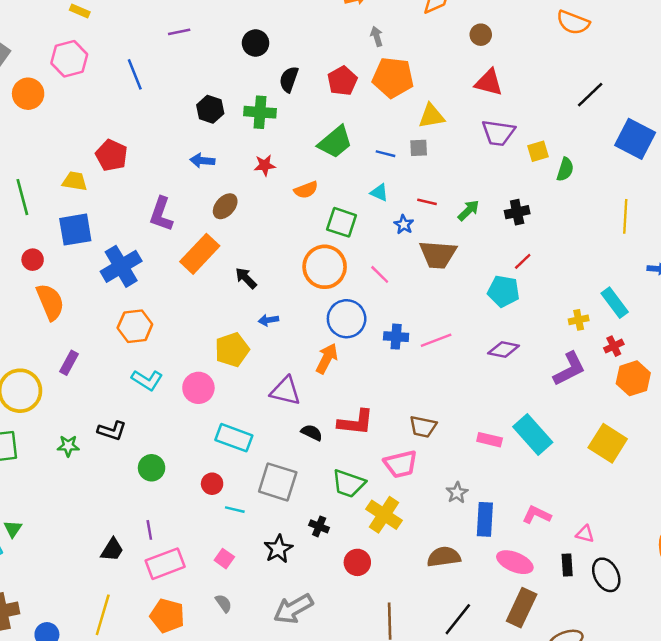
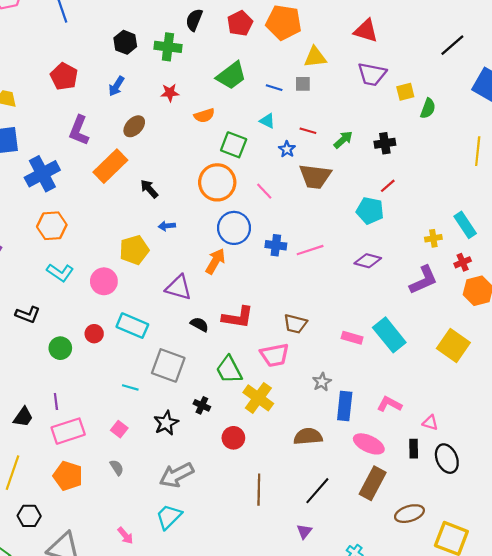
red pentagon: (111, 155) -> (64, 76), moved
blue arrow: (202, 161) -> (116, 86), turned -66
red circle: (212, 484) -> (94, 334), moved
green trapezoid: (349, 484) -> (229, 370), turned 40

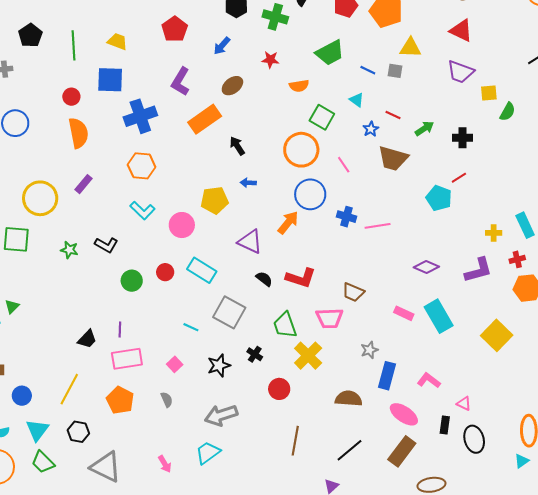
purple diamond: (368, 261) -> (426, 267), moved

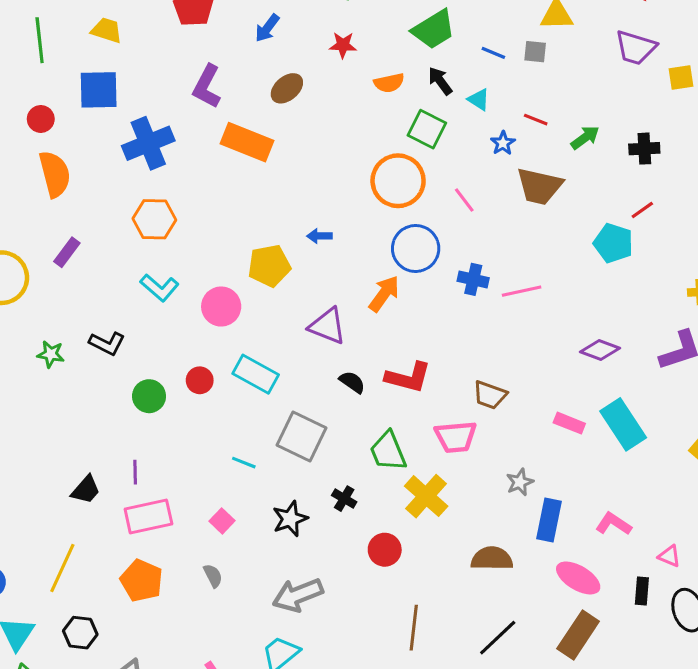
orange rectangle: (205, 119) -> (247, 142), turned 60
black arrow: (237, 146) -> (440, 81), moved

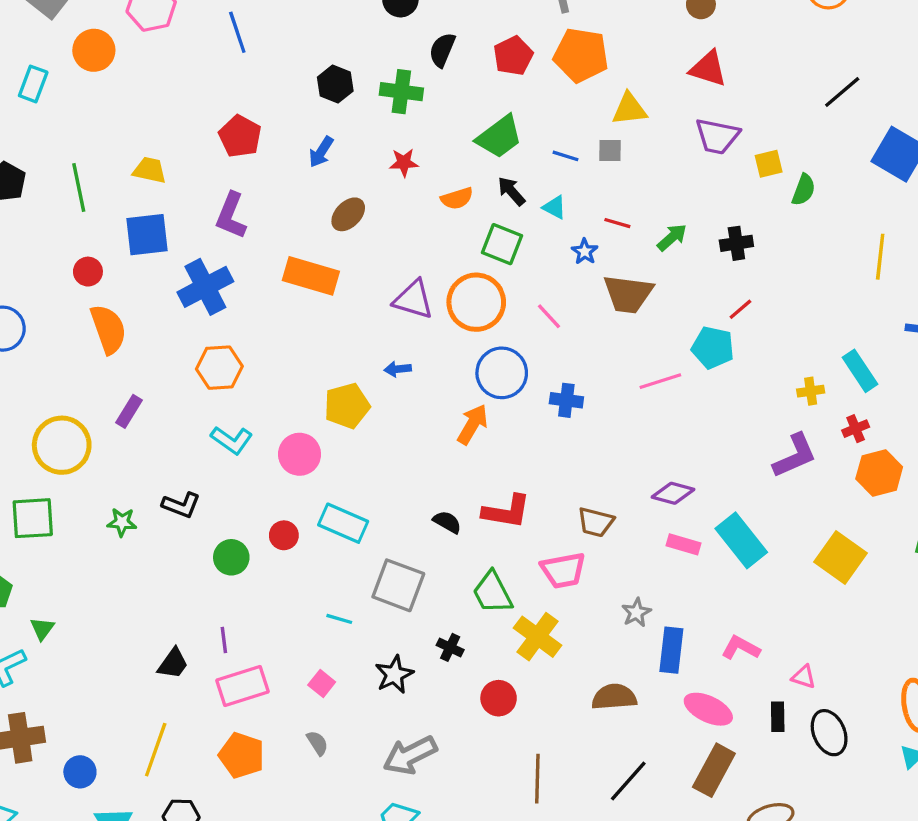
purple L-shape: (207, 86) -> (231, 216), moved
pink line: (522, 291) -> (660, 381), moved
purple triangle: (327, 326) -> (413, 300), moved
purple diamond: (600, 350) -> (673, 493), moved

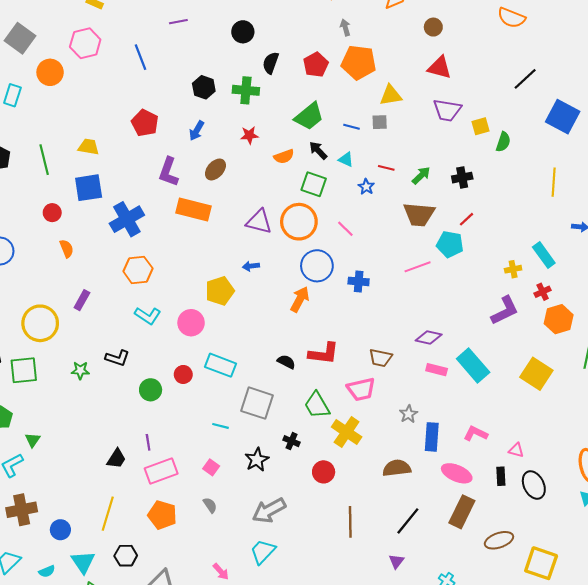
purple L-shape: (231, 216) -> (168, 172), moved
brown trapezoid: (628, 294) -> (419, 214), moved
orange semicircle: (108, 329) -> (67, 249), size x0.6

